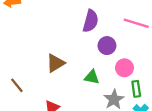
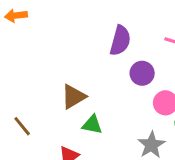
green triangle: (92, 77) -> (92, 125), moved

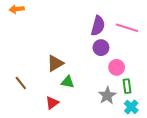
purple semicircle: (120, 41) -> (98, 26), moved

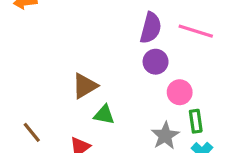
brown line: (21, 83) -> (32, 132), moved

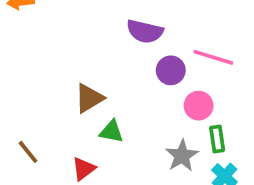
purple semicircle: (151, 28) -> (145, 31), moved, turned 88
pink line: (196, 31) -> (213, 57), moved

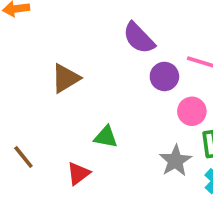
purple semicircle: (145, 31) -> (139, 38), turned 33
brown triangle: (89, 98) -> (66, 78), moved

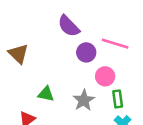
brown triangle: (66, 78) -> (18, 54), turned -45
gray star: (175, 161) -> (84, 100), moved

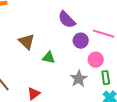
green triangle: (46, 94) -> (49, 58), moved

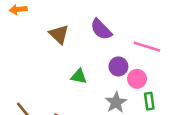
purple circle: (81, 41) -> (118, 66), moved
brown triangle: (27, 42) -> (59, 34), moved

